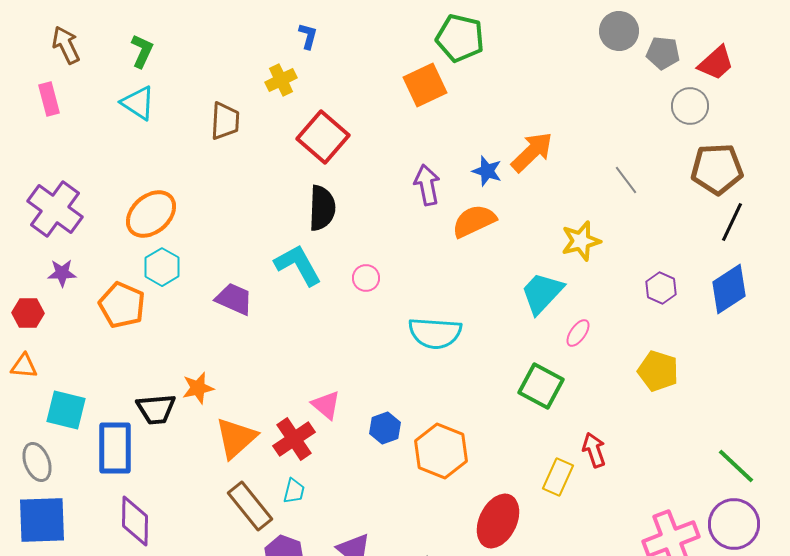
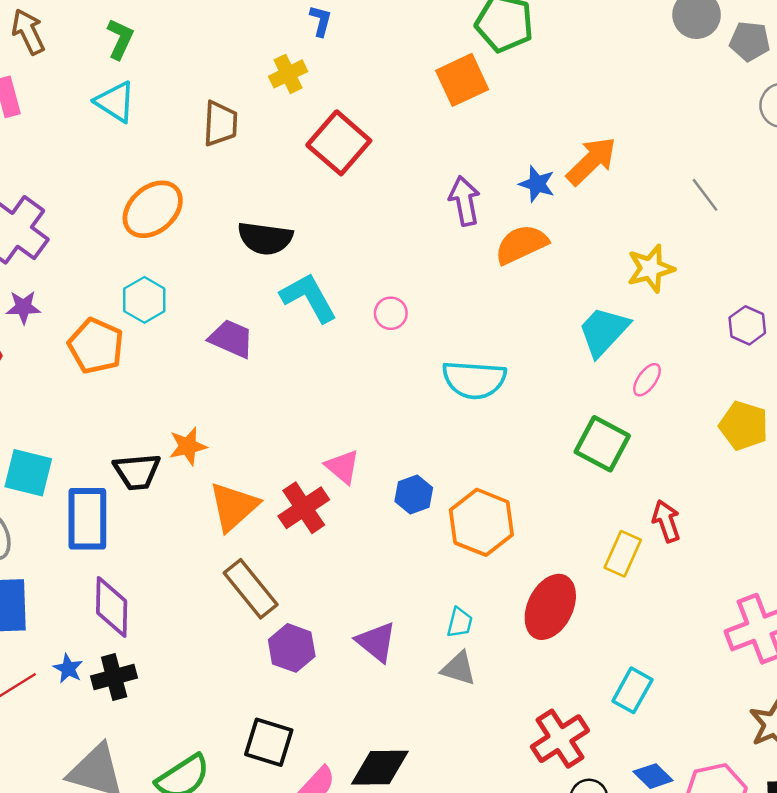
black semicircle: (322, 208) -> (265, 238), moved, turned 96
orange ellipse: (151, 214) -> (153, 209), moved
cyan trapezoid: (294, 491) -> (460, 623), moved

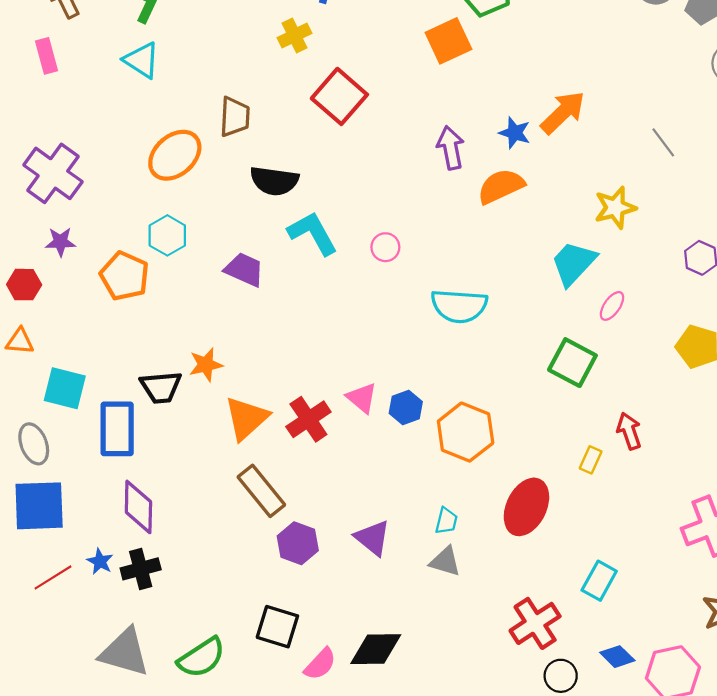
brown trapezoid: (220, 123) -> (235, 117), moved
pink triangle: (342, 467) -> (362, 398), moved
yellow rectangle: (623, 554) -> (591, 460), size x0.7

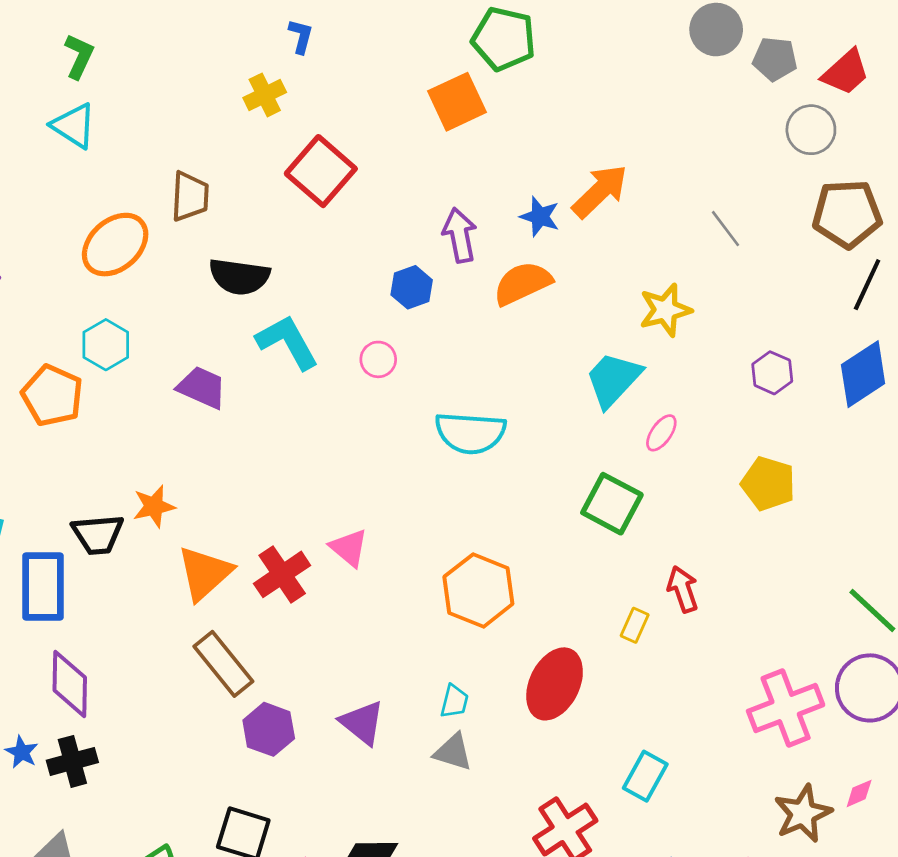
blue hexagon: (406, 408) -> (412, 287), moved

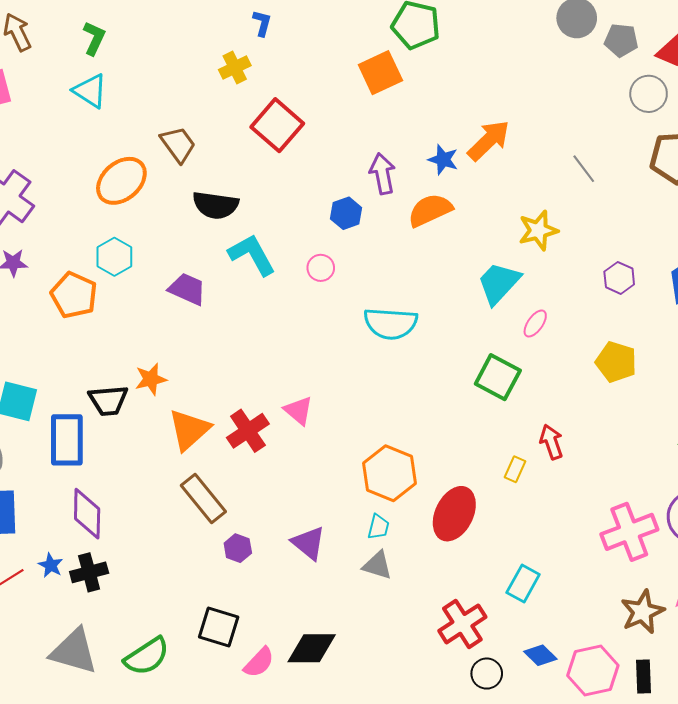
brown trapezoid: (190, 196) -> (178, 144), turned -39
orange hexagon: (478, 590) -> (390, 473), moved
purple hexagon: (269, 729) -> (238, 548), size x0.7

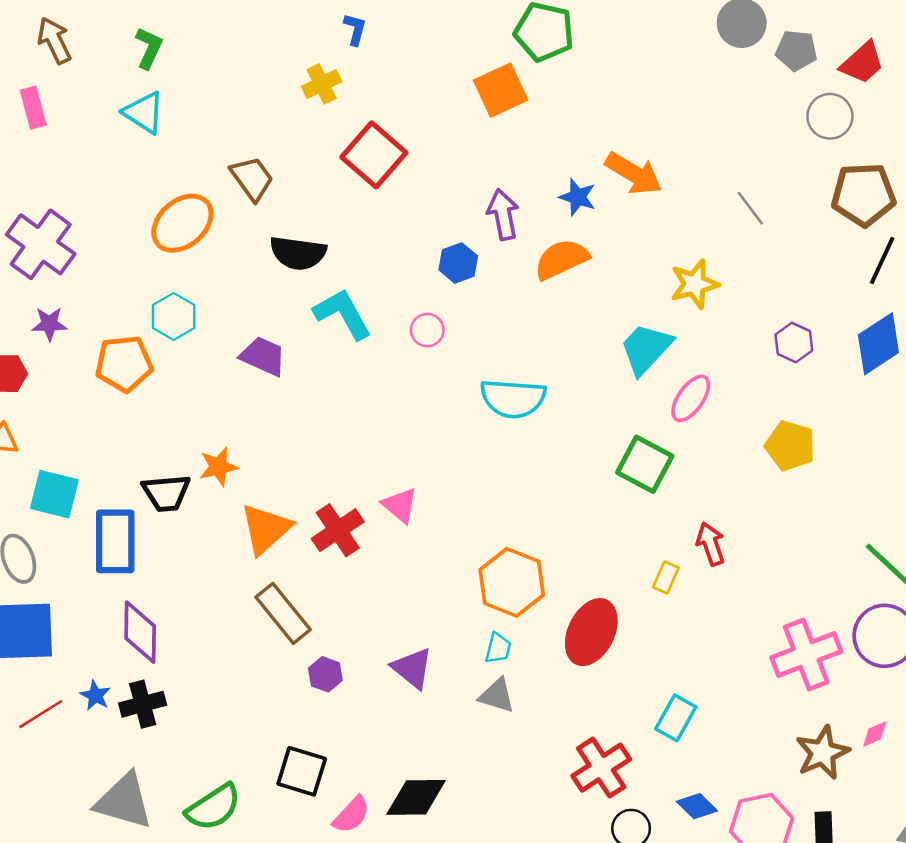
orange arrow: (489, 140) -> (634, 173), turned 75
orange pentagon: (74, 295) -> (124, 364), turned -30
pink ellipse: (535, 324) -> (691, 398), size x1.4

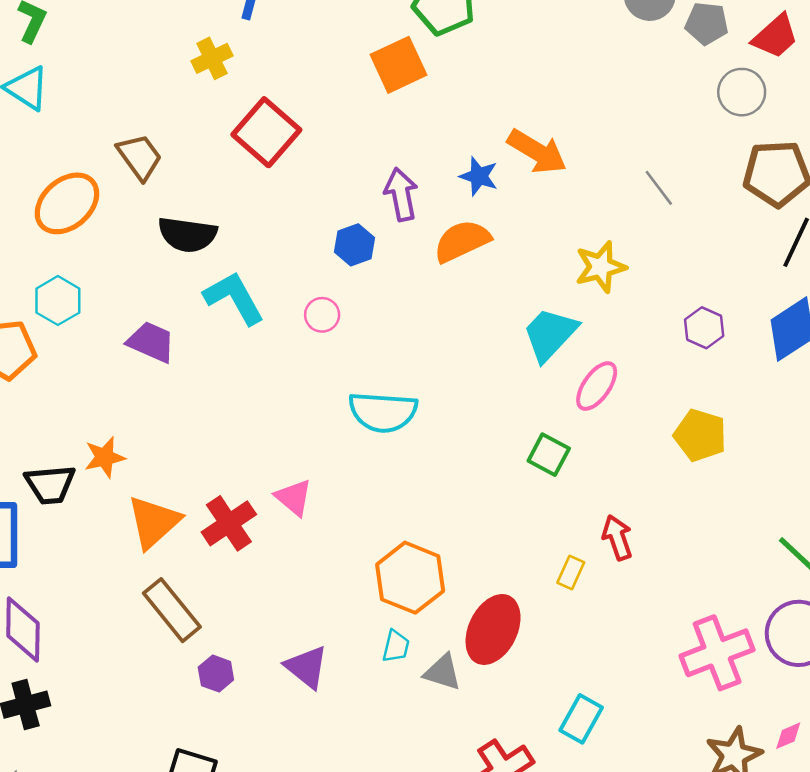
cyan semicircle: (513, 398) -> (383, 412), moved
green square: (645, 464) -> (549, 455), size x0.7
gray triangle: (497, 695) -> (443, 672), moved

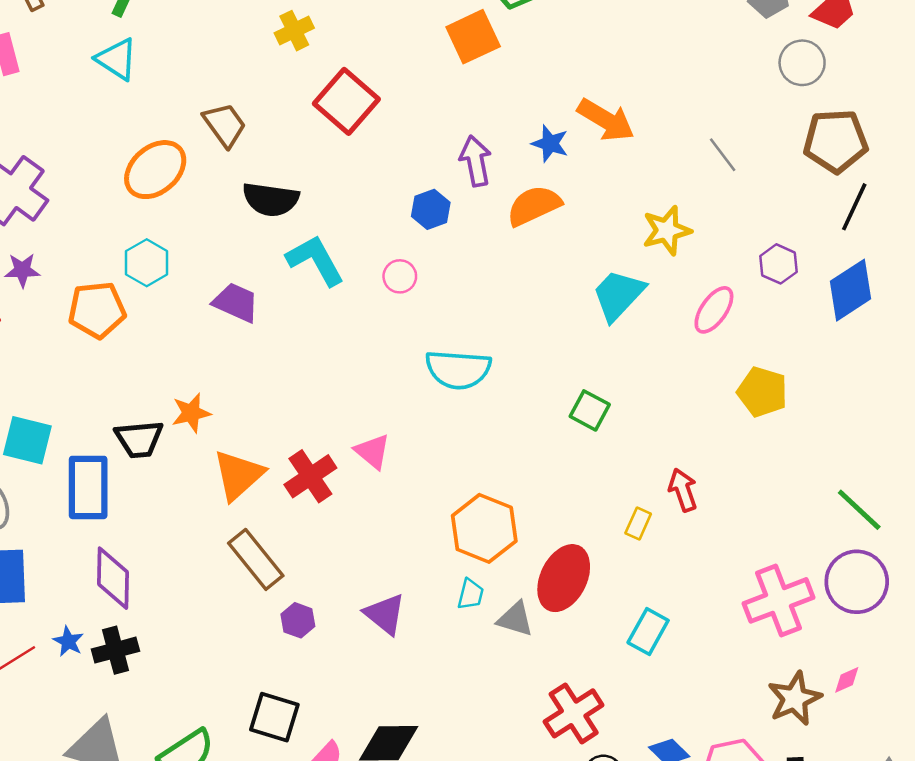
purple hexagon: (704, 328) -> (778, 264), moved
pink ellipse: (597, 386) -> (714, 310), moved
green square: (549, 455) -> (590, 410), moved
cyan rectangle: (581, 719) -> (648, 631), moved

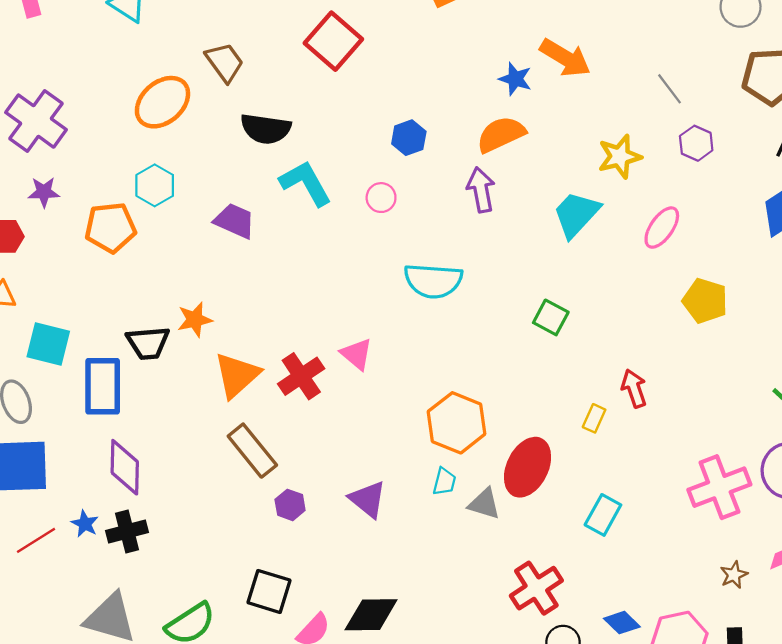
purple arrow: (476, 161) -> (481, 190), moved
purple hexagon: (778, 264) -> (696, 143), moved
brown star: (795, 699) -> (734, 575), size x0.6

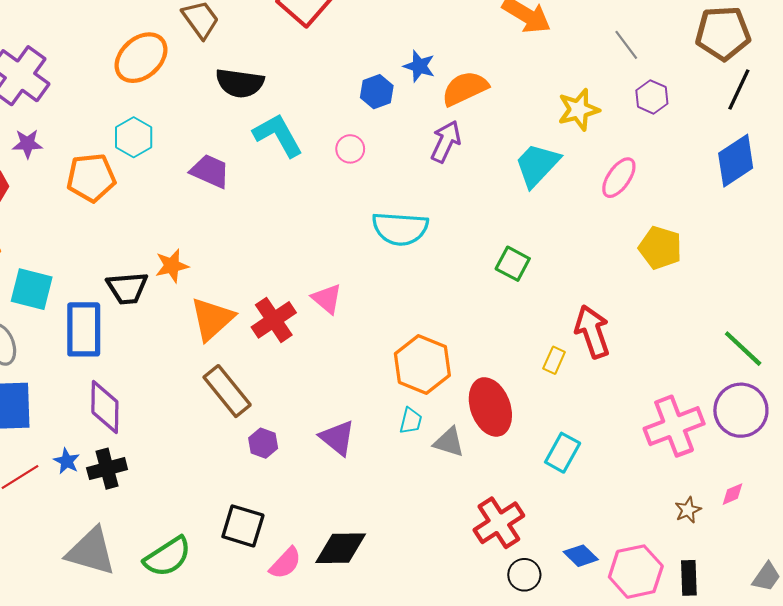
blue star: (515, 79) -> (419, 66), moved
purple arrow: (481, 190) -> (446, 142), turned 36
red arrow: (634, 388) -> (592, 332), size x1.4
red ellipse: (528, 467) -> (490, 407), turned -46

